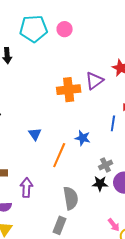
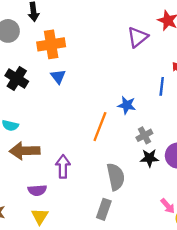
orange cross: (69, 90) -> (51, 44), moved
blue triangle: (35, 134) -> (58, 77), moved
gray cross: (106, 165) -> (144, 135), moved

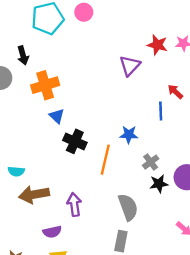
black cross: (17, 79) -> (75, 141), moved

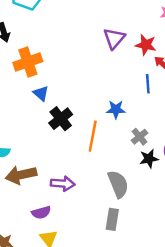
red star: (157, 45) -> (146, 45), moved
black cross: (75, 141) -> (61, 119), turned 30
purple arrow: (74, 204) -> (63, 184), turned 105

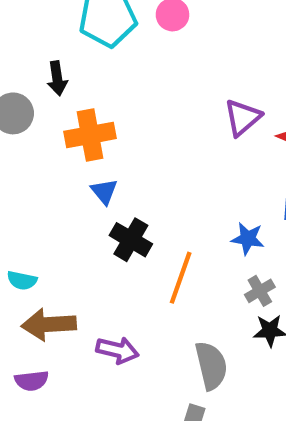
blue star: (116, 109) -> (248, 239), moved
black cross: (61, 119) -> (131, 240), turned -30
purple semicircle: (41, 213) -> (32, 381), moved

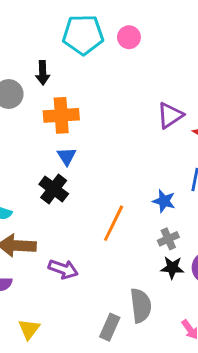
black cross: (131, 240) -> (54, 189), moved
gray semicircle: (211, 366) -> (141, 306), moved

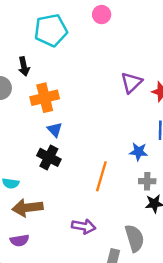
pink circle: (129, 37) -> (102, 15), moved
gray cross: (168, 239) -> (147, 181), turned 35
purple arrow: (63, 269) -> (84, 226), moved

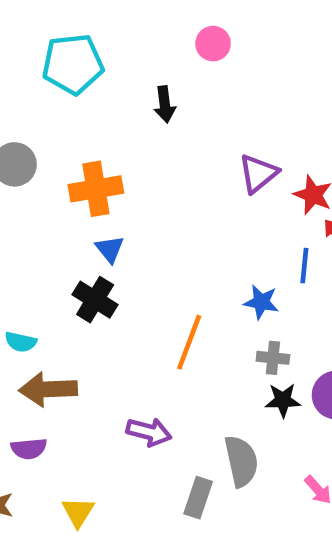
cyan pentagon: (51, 30) -> (73, 64), moved
black arrow: (24, 66) -> (165, 104), moved

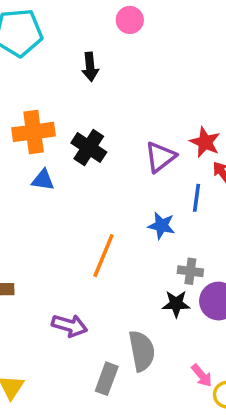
purple triangle: (258, 173) -> (160, 157), moved
blue triangle: (110, 249) -> (43, 180), turned -45
black cross: (95, 300) -> (89, 148), moved
gray cross: (273, 358) -> (190, 271), moved

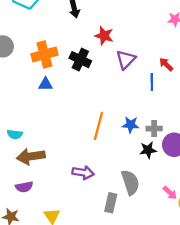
red star: (205, 142) -> (104, 36), moved
blue triangle: (43, 180) -> (46, 84), moved
blue star: (161, 226) -> (131, 125), moved

